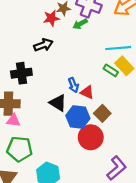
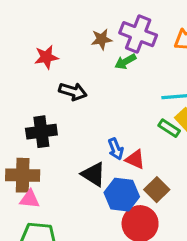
red star: (51, 18) -> (46, 57), moved
black arrow: (43, 45) -> (73, 91), turned 36

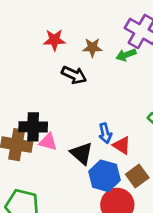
brown star: (102, 39) -> (92, 47), moved
black cross: (41, 132) -> (33, 127), moved
pink triangle: (30, 199) -> (48, 142), moved

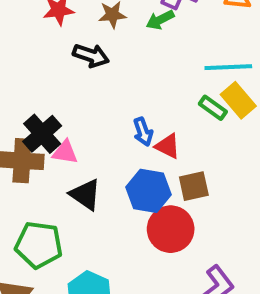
black cross: (33, 127) -> (42, 134), turned -36
black triangle: (82, 153) -> (85, 195), moved
brown square: (137, 176) -> (194, 186), turned 30

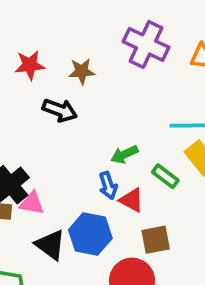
green arrow: (160, 20) -> (124, 154), moved
green rectangle: (213, 108) -> (165, 176), moved
blue hexagon: (149, 191) -> (90, 234), moved

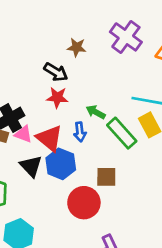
red star: (30, 65) -> (57, 97), moved
green arrow: (124, 154) -> (96, 112), turned 42
green rectangle: (165, 176) -> (122, 133), size x1.6
red triangle: (132, 200) -> (49, 138), moved, size x1.5

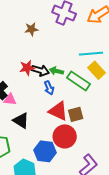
black arrow: (56, 72) -> (40, 70), moved
red triangle: (49, 138) -> (58, 111), moved
blue hexagon: (61, 164) -> (45, 151), moved

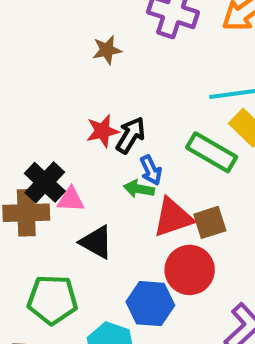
black arrow: (40, 70) -> (131, 135), turned -72
green arrow: (56, 71) -> (139, 189), moved
red triangle: (58, 111) -> (173, 218), turned -40

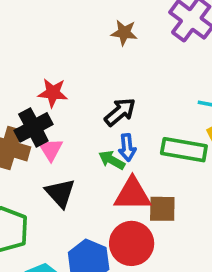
red star: (102, 131) -> (53, 93), moved
green rectangle: (212, 152) -> (184, 150), turned -39
pink triangle: (71, 199) -> (51, 149), turned 36

